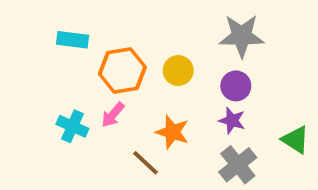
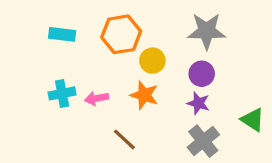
orange hexagon: (122, 71) -> (121, 34), moved
pink arrow: (113, 115) -> (97, 98), turned 40
cyan cross: (72, 126) -> (62, 93), moved, turned -35
orange star: (172, 132) -> (144, 95), moved

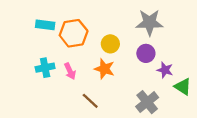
orange hexagon: (121, 34) -> (74, 33), moved
pink arrow: (97, 98) -> (70, 71), turned -105
purple star: (198, 103) -> (165, 70), moved

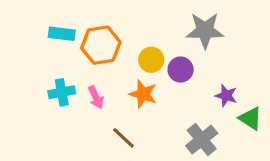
purple circle: (146, 53) -> (181, 70), moved

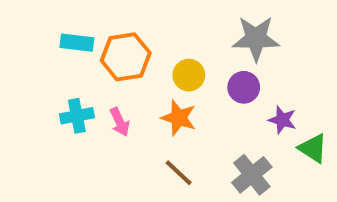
purple circle: (181, 70) -> (244, 87), moved
brown line: (124, 138) -> (179, 173), moved

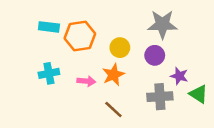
orange star: (179, 118) -> (113, 75), turned 30
pink arrow: (120, 122) -> (86, 81), moved, turned -60
gray cross: (252, 175) -> (160, 97), moved, turned 35

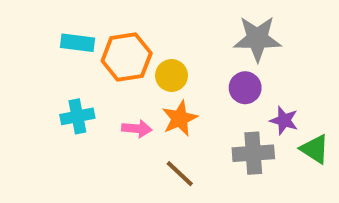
yellow circle: (120, 48) -> (172, 75), moved

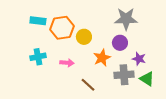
orange star: (180, 118) -> (102, 58), moved
green triangle: (315, 149) -> (147, 79), moved

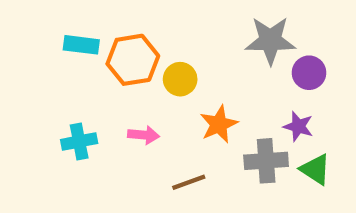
purple circle: (120, 43) -> (309, 73), moved
cyan cross: (38, 57) -> (79, 141), moved
brown line: (88, 85) -> (189, 182), turned -63

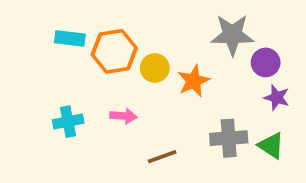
orange star: (219, 124) -> (194, 81), moved
purple star: (298, 126) -> (277, 98), moved

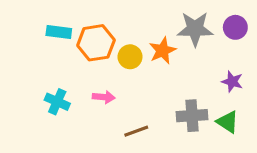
purple circle: (266, 62) -> (235, 27), moved
orange star: (194, 81) -> (163, 51), moved
cyan cross: (68, 122) -> (57, 102), turned 35

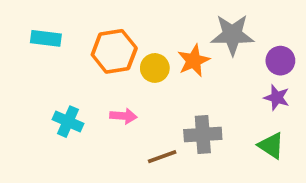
purple circle: (235, 27) -> (280, 61), moved
cyan rectangle: (59, 32) -> (46, 38), moved
gray cross: (192, 116) -> (203, 134), moved

